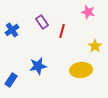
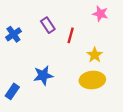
yellow star: (95, 46) -> (95, 55), moved

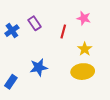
pink star: (100, 14) -> (84, 18), moved
purple rectangle: (48, 25) -> (35, 23), moved

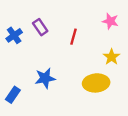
pink star: (84, 18) -> (110, 21), moved
yellow star: (85, 49) -> (112, 57), moved

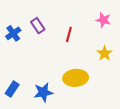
blue star: (45, 78) -> (43, 92), moved
yellow ellipse: (96, 83) -> (76, 78), moved

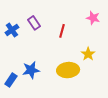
yellow star: (105, 53) -> (88, 54), moved
blue star: (43, 92) -> (31, 70), moved

